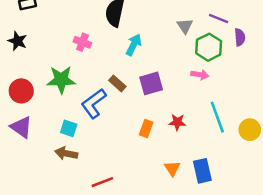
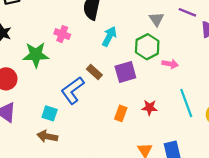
green hexagon: (209, 47) -> (147, 47), moved
green star: (61, 80) -> (36, 55), moved

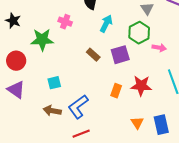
blue L-shape: (73, 90) -> (78, 107), moved
red star: (149, 108) -> (141, 86), size x1.5
cyan square: (50, 113) -> (54, 83), moved, turned -32

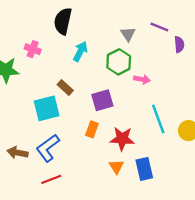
purple square: (120, 55) -> (102, 100), moved
cyan square: (54, 83) -> (47, 108), moved, size x1.6
red star: (141, 86) -> (122, 139), moved

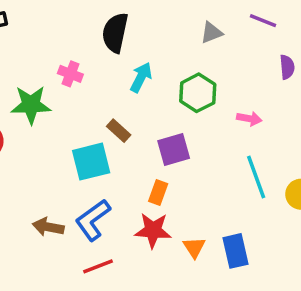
purple line: (159, 27) -> (263, 21), moved
gray triangle: (128, 34) -> (211, 33), moved, turned 42
pink arrow: (142, 79) -> (249, 119), moved
red star: (122, 139) -> (153, 230), moved

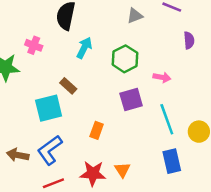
purple square: (174, 150) -> (131, 100), moved
red star: (153, 230) -> (93, 173), moved
blue rectangle: (235, 251) -> (172, 161), moved

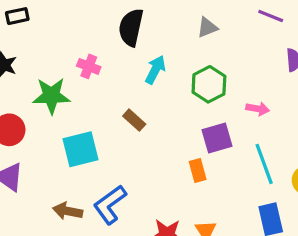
gray triangle: (135, 16) -> (207, 27), moved
cyan square: (49, 108) -> (81, 149), moved
orange rectangle: (97, 130) -> (198, 170), moved, turned -35

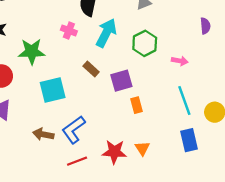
pink cross: (89, 66) -> (69, 31), moved
cyan arrow: (155, 70) -> (106, 33), size x1.4
purple square: (217, 138) -> (121, 81), moved

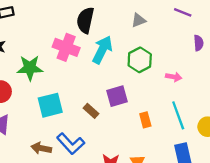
pink cross: (69, 31) -> (66, 47), size x1.6
brown rectangle: (91, 69) -> (91, 111), moved
orange rectangle: (137, 105) -> (145, 120), moved
blue L-shape: (74, 130) -> (71, 144), turned -96

